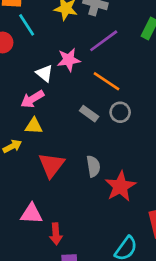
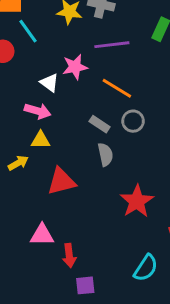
purple line: (104, 41) -> (112, 45), turned 32
pink arrow: (32, 99) -> (38, 111), turned -130
red triangle: (51, 165) -> (61, 181), turned 40
gray semicircle: (93, 166) -> (105, 155), moved

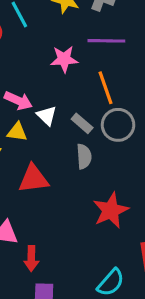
white triangle: (49, 83) -> (47, 116), moved
orange line: (117, 88) -> (106, 88), turned 32
gray circle: (133, 121) -> (118, 125), size x1.4

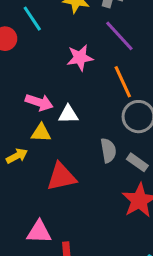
purple line: (106, 41) -> (119, 36), turned 52
white triangle: (47, 116) -> (68, 114), turned -40
gray rectangle: (82, 123) -> (137, 162), moved

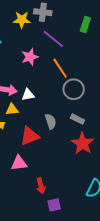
gray semicircle: (108, 150) -> (51, 121), moved
pink triangle: (39, 232) -> (19, 163), moved

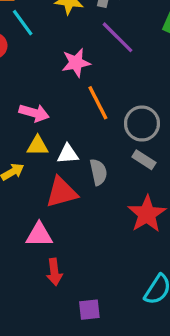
orange line: (60, 68) -> (98, 103), moved
white triangle: (28, 95) -> (68, 154), moved
gray rectangle: (78, 119) -> (144, 160), moved
red arrow: (41, 186) -> (54, 272), moved

